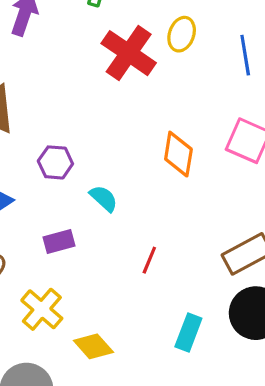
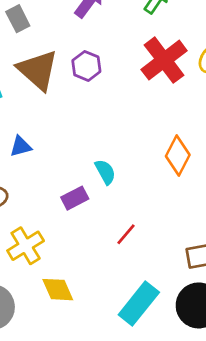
purple hexagon: (55, 162) -> (86, 66), moved
purple rectangle: (59, 242) -> (75, 198), moved, turned -30
cyan rectangle: (188, 332) -> (139, 303), size x1.4

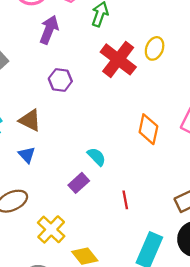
brown triangle: (38, 70) -> (30, 120), moved, size x0.7
blue triangle: (21, 146) -> (27, 155), turned -42
red line: (126, 234) -> (125, 200), turned -36

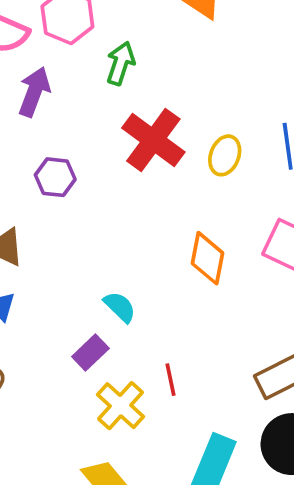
yellow ellipse: (155, 48) -> (225, 155), moved
yellow cross: (51, 229) -> (120, 406), moved

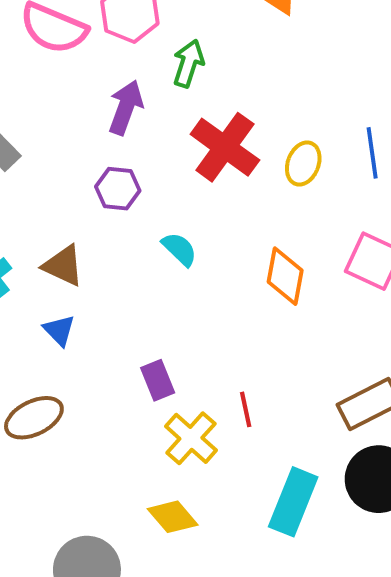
purple arrow: (34, 92) -> (126, 107), moved
cyan semicircle: (120, 307) -> (179, 249), moved
purple rectangle: (90, 352) -> (158, 380), turned -68

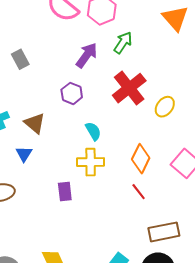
red line: (246, 409) -> (139, 192), moved, turned -42
yellow cross: (191, 438) -> (91, 162), moved, turned 32

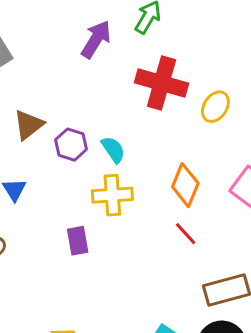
red cross: (129, 88) -> (162, 83), turned -32
purple hexagon: (72, 93) -> (71, 145), moved
brown triangle: (35, 123) -> (29, 125), moved, turned 45

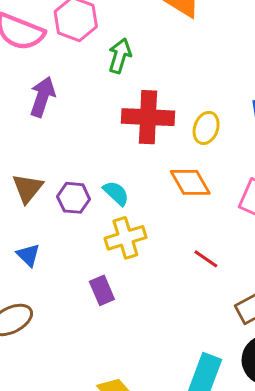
purple arrow: (96, 39) -> (42, 97), moved
orange diamond: (185, 185) -> (190, 182), moved, turned -39

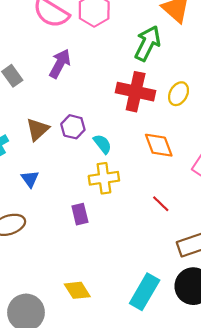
green arrow: (120, 56) -> (148, 43), moved, size x1.4
yellow ellipse: (206, 128) -> (179, 94), moved
purple hexagon: (74, 198) -> (73, 127), moved

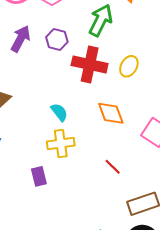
purple hexagon: (73, 127) -> (57, 40), moved

